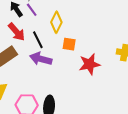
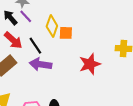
orange square: (69, 44) -> (66, 33), moved

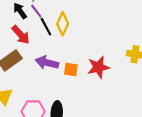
orange square: (66, 33) -> (71, 70), moved
black line: (35, 46) -> (46, 27), moved

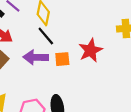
black line: (46, 27) -> (46, 36), moved

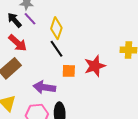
purple arrow: (36, 57) -> (44, 87), moved

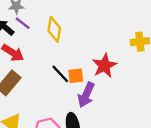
black line: (56, 49) -> (60, 74), moved
purple arrow: (44, 87) -> (86, 95), moved, turned -65

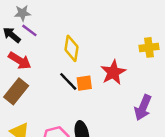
yellow diamond: (54, 29) -> (72, 48), moved
purple arrow: (86, 95) -> (143, 108), moved

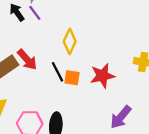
red arrow: (20, 61) -> (27, 60), moved

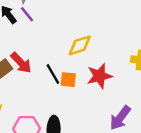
yellow diamond: (70, 41) -> (80, 45), moved, turned 50

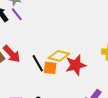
yellow diamond: (80, 45) -> (59, 56), moved, turned 30

